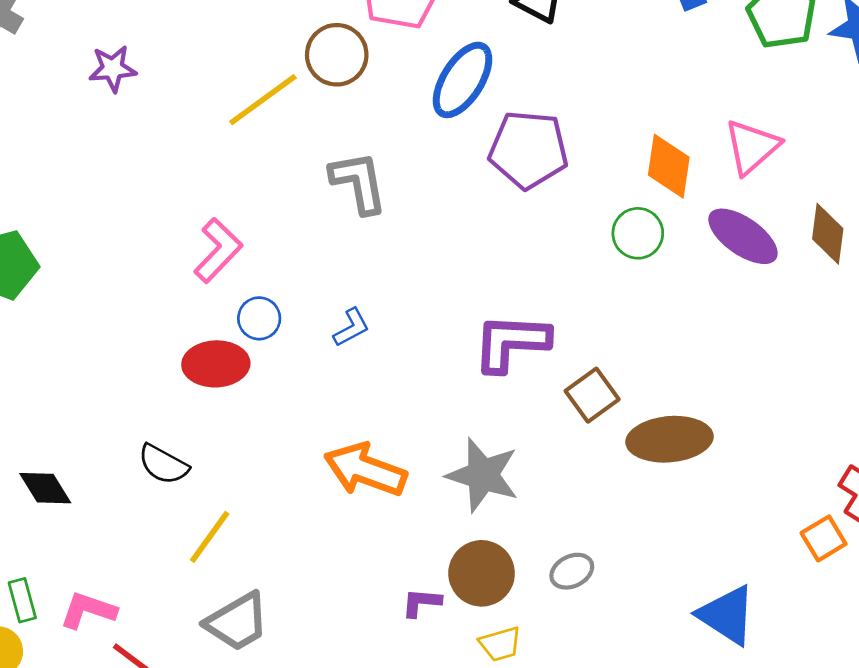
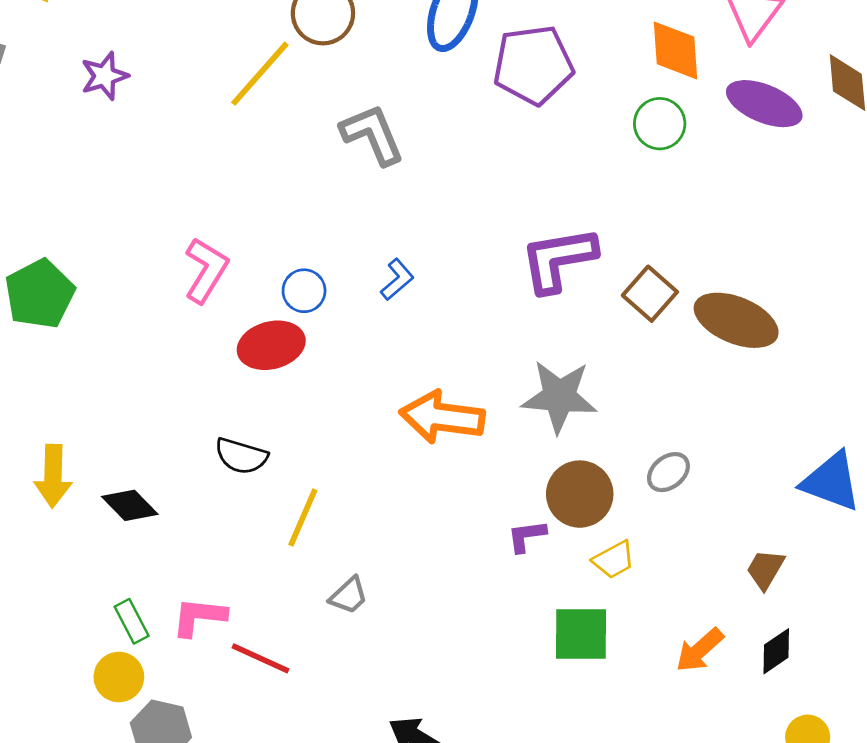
pink L-shape: (218, 250) -> (206, 270), moved
brown ellipse: (670, 439) -> (736, 320), turned 40
gray trapezoid: (237, 622) -> (349, 596), size x0.6

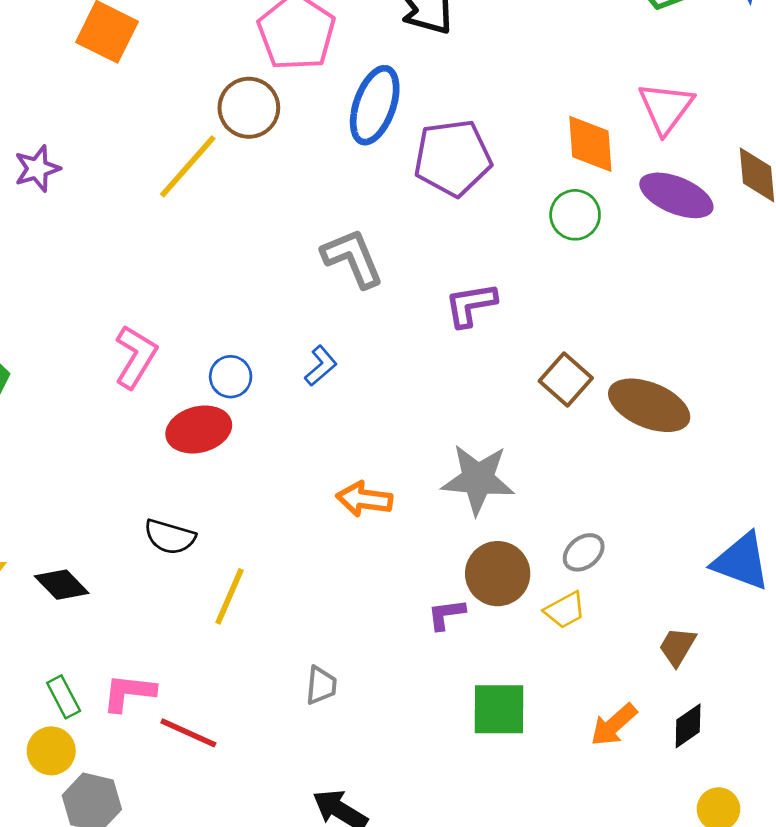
gray L-shape: (372, 135) -> (353, 258), moved
purple L-shape: (558, 259) -> (471, 305), moved, size x0.7
orange arrow: (442, 417) -> (364, 499), size x0.7
yellow trapezoid: (614, 560) -> (565, 610), moved
gray trapezoid: (349, 596) -> (321, 685), moved, turned -42

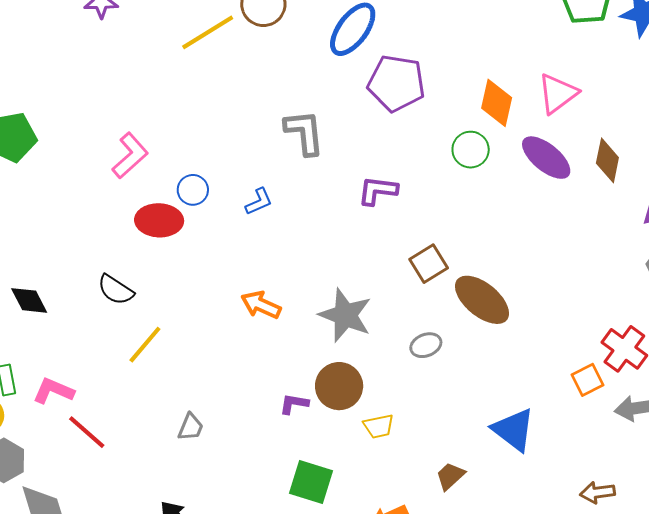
gray ellipse: (584, 552) -> (426, 345), moved

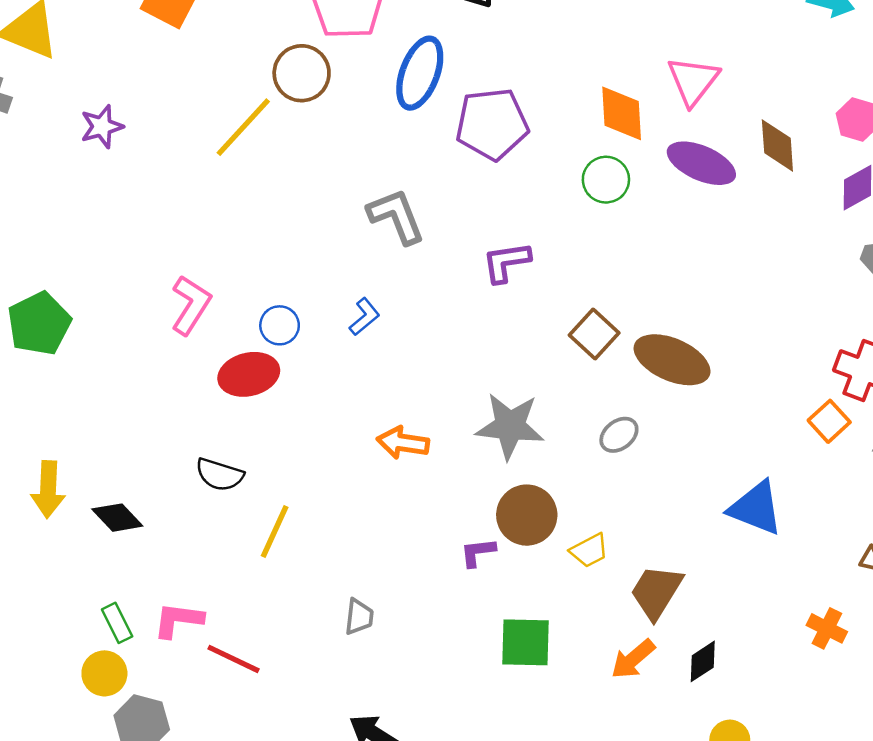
brown trapezoid: (450, 476) -> (656, 592), moved, size x1.5

